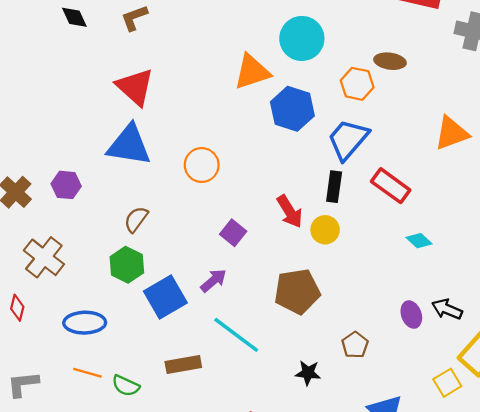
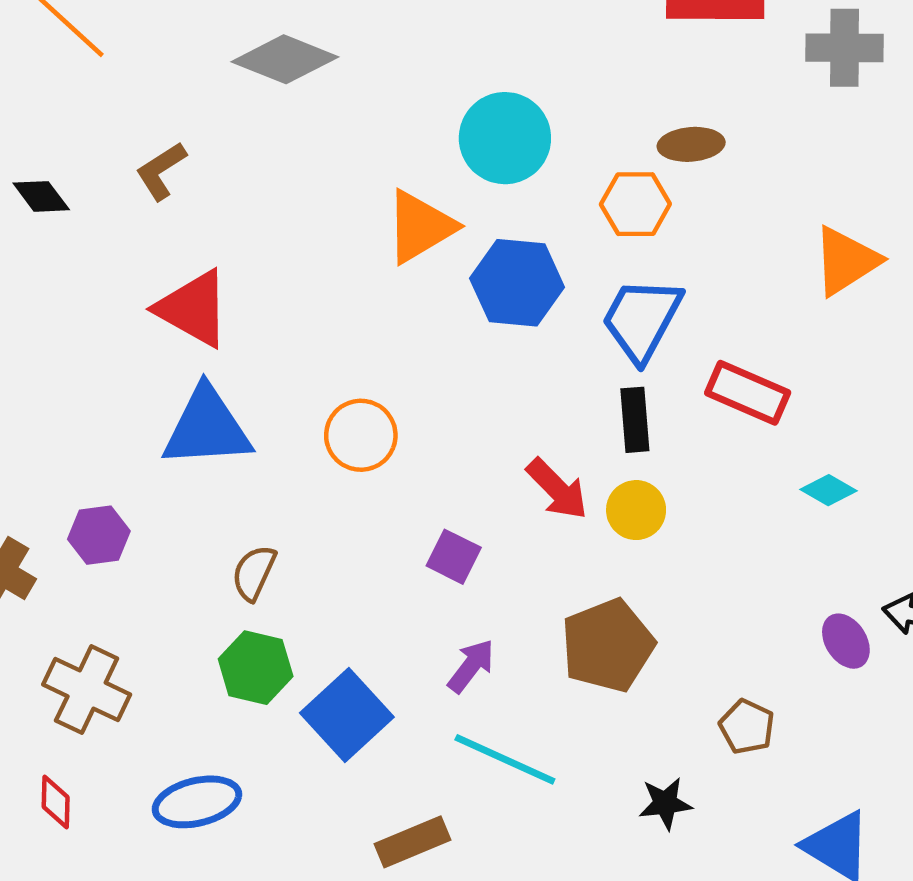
purple arrow: (213, 281) -> (471, 666), moved

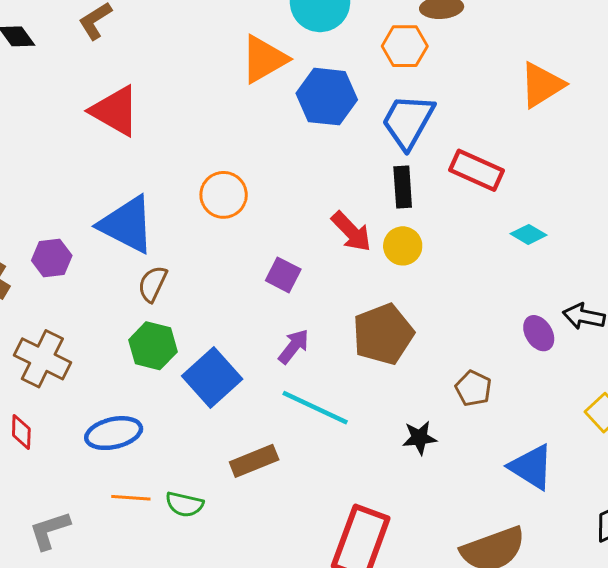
blue triangle: (207, 428) -> (127, 225), moved, turned 30

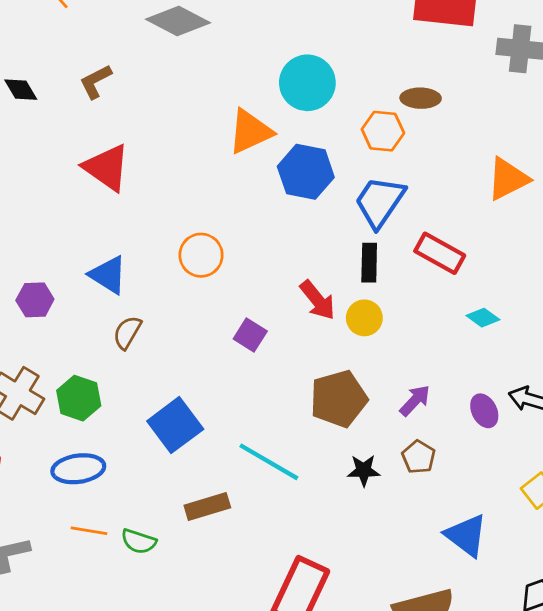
blue triangle: (127, 225) -> (108, 275), size x0.7
green hexagon: (153, 346) -> (79, 398), moved
purple arrow: (294, 346) -> (415, 400), moved
black star: (419, 438) -> (364, 470), moved

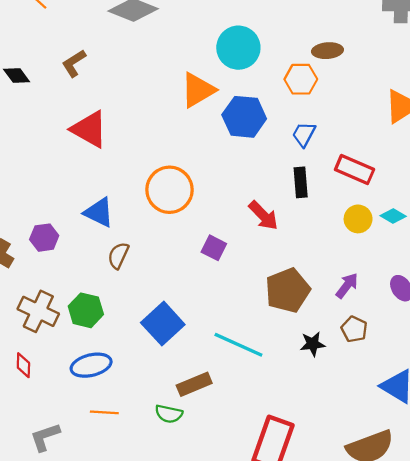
blue trapezoid: (380, 202) -> (304, 134), size x0.6
orange circle: (201, 255) -> (169, 190), size x1.4
yellow circle: (364, 318) -> (358, 219), moved
green semicircle: (139, 541) -> (169, 414), moved

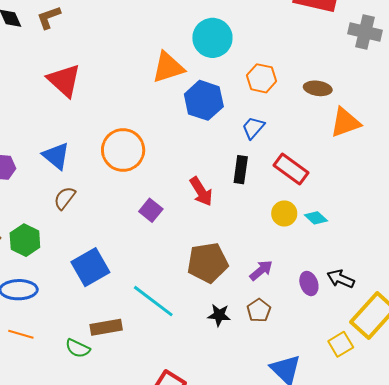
brown ellipse: (327, 51) -> (318, 88), moved
brown L-shape: (74, 63) -> (49, 17), moved

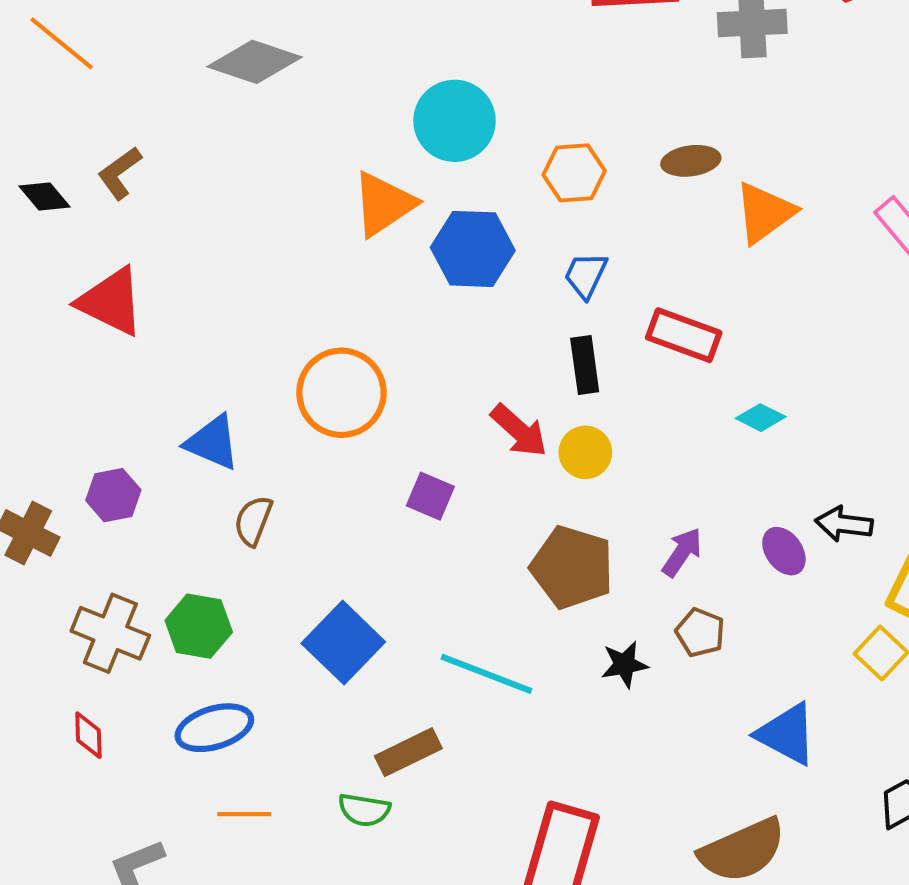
red triangle: (64, 80) -> (111, 302), moved
yellow circle: (284, 213) -> (585, 452), moved
brown pentagon: (208, 263) -> (572, 567), turned -30

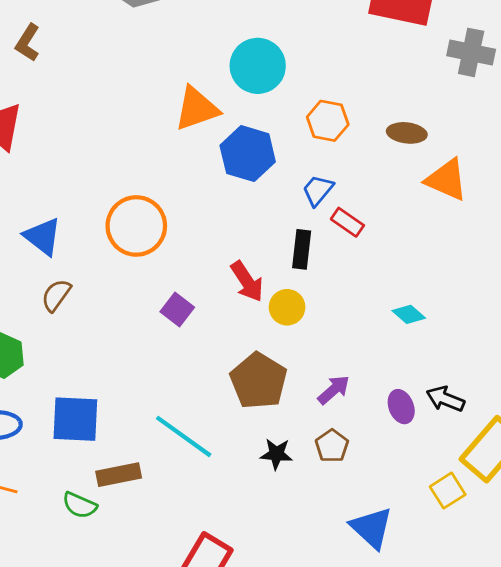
brown L-shape: (120, 173) -> (28, 43), turned -36
orange triangle: (764, 213) -> (447, 180), turned 45
red rectangle: (684, 335) -> (347, 222), moved, size x0.7
blue square: (343, 643) -> (75, 419), moved, turned 34

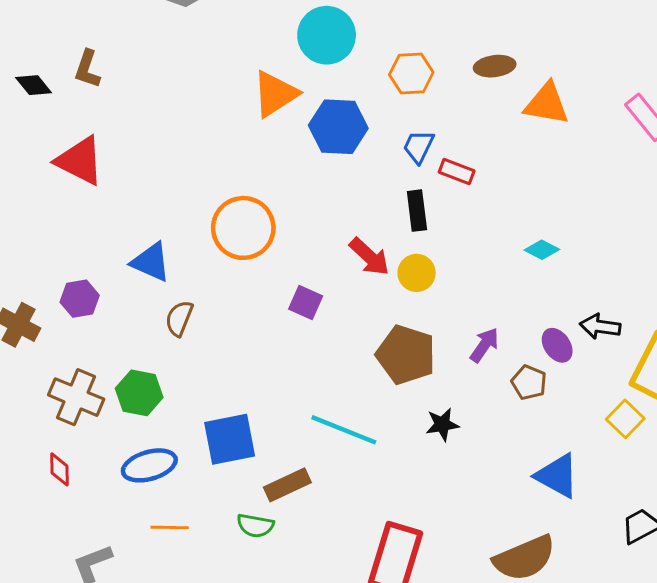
brown pentagon: (332, 446) -> (529, 382), moved

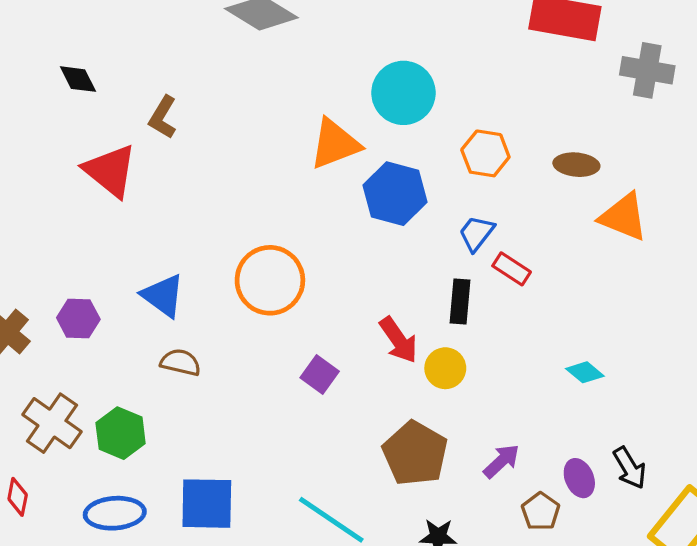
brown L-shape: (87, 69) -> (163, 117), moved
brown semicircle: (179, 318) -> (180, 362), turned 69
black arrow: (600, 327) -> (630, 468), turned -141

